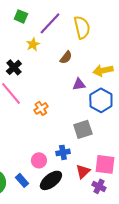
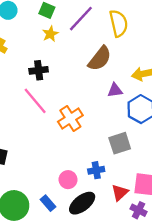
yellow star: (33, 44) -> (50, 34), moved
brown semicircle: (66, 57) -> (100, 59), size x1.6
black cross: (14, 67) -> (39, 70), turned 35
orange cross: (41, 108) -> (70, 118), size x1.5

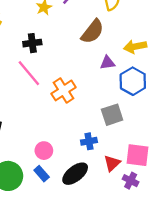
pink circle: (68, 180) -> (44, 151), moved

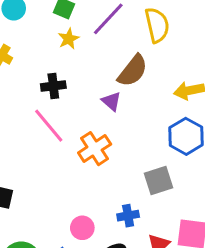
purple triangle: (107, 63) -> (111, 101), moved, turned 49
pink circle: (44, 151) -> (82, 228), moved

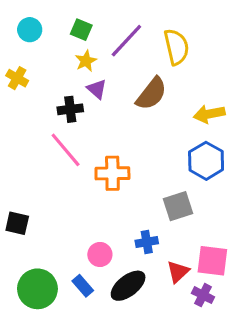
purple triangle: (111, 101) -> (97, 89), moved
orange cross: (95, 149) -> (112, 173), turned 32

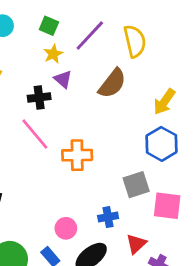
yellow arrow: (209, 114) -> (164, 102), turned -44
pink square: (212, 261) -> (167, 206), moved

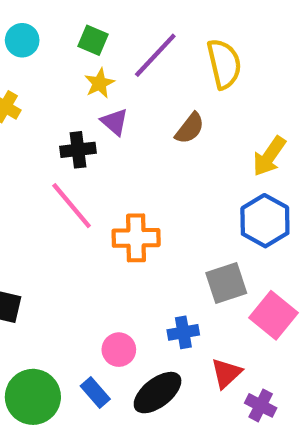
brown semicircle: (112, 83) -> (190, 128), size x0.7
pink square: (167, 206) -> (274, 315), turned 32

